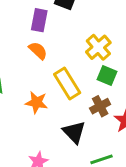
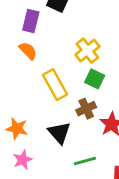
orange star: (37, 102) -> (17, 129), moved

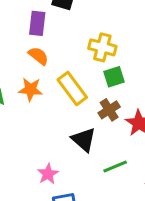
yellow cross: (87, 51) -> (102, 47), turned -30
green square: (95, 79) -> (114, 77), turned -36
orange star: (17, 129) -> (31, 89), moved

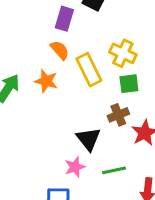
yellow rectangle: (72, 89) -> (89, 70), moved
pink star: (48, 174) -> (75, 167), moved

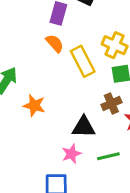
orange star: (46, 81) -> (34, 106), moved
black triangle: (88, 139) -> (84, 127), turned -50

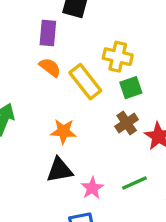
orange star: (34, 106) -> (63, 131), moved
black triangle: (84, 127) -> (60, 170), moved

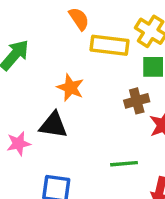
yellow rectangle: (85, 82) -> (109, 45), turned -64
pink star: (92, 188) -> (19, 144), moved

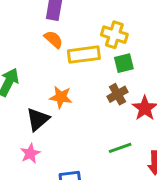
black triangle: (53, 125) -> (38, 119), moved, turned -35

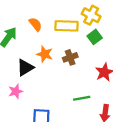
orange semicircle: (53, 39) -> (35, 24), moved
green square: (124, 63) -> (95, 37), turned -32
brown cross: (117, 94) -> (70, 57), moved

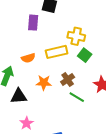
orange semicircle: (35, 24) -> (28, 58), turned 128
black triangle: (25, 67) -> (19, 96), moved, turned 42
green line: (82, 98) -> (77, 97), moved, turned 56

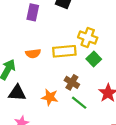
purple rectangle: (33, 23) -> (33, 12), moved
brown cross: (68, 79) -> (72, 82), turned -32
orange star: (44, 83) -> (50, 97), moved

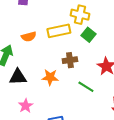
brown cross: (72, 82) -> (70, 60), turned -32
green line: (79, 103) -> (86, 87), moved

